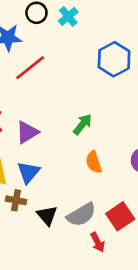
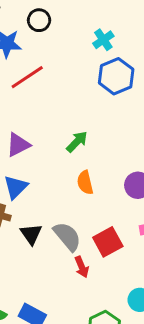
cyan cross: (68, 16) -> (103, 40), moved
gray semicircle: (81, 215) -> (67, 236), turned -104

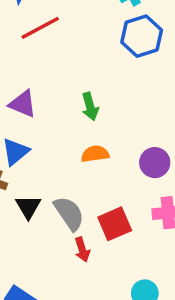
green arrow: (77, 142) -> (90, 106), turned 115
purple triangle: (18, 145) -> (23, 104), turned 44
orange semicircle: (85, 183) -> (95, 154), turned 90

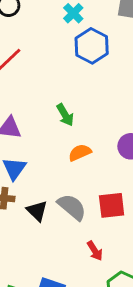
red square: (115, 224) -> (112, 205), turned 32
red arrow: (82, 250) -> (95, 251), moved

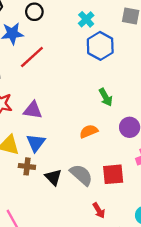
green arrow: (65, 115) -> (106, 97), moved

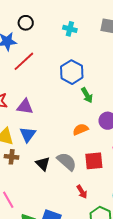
cyan cross: (86, 19) -> (70, 29), turned -32
blue hexagon: (100, 46) -> (72, 72), moved
orange semicircle: (89, 131) -> (81, 129), moved
brown cross: (27, 166) -> (12, 157), moved

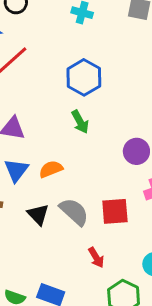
green arrow: (87, 95) -> (80, 122), moved
orange semicircle: (81, 129) -> (51, 169), moved

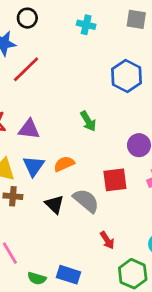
blue hexagon: (84, 77) -> (127, 76), moved
red square: (115, 211) -> (115, 180), moved

